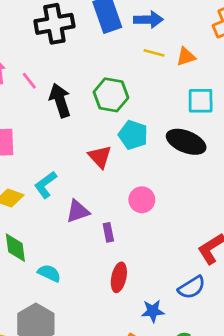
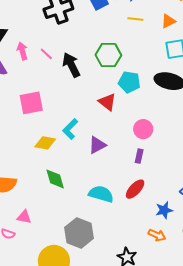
orange triangle: (186, 57) -> (168, 21), moved
purple rectangle: (108, 232) -> (139, 156), moved, turned 32
cyan semicircle: (49, 273) -> (101, 194), moved, size x1.4
red ellipse: (119, 277) -> (135, 189), turned 40

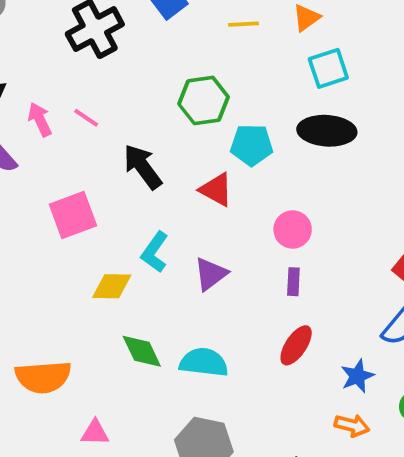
black arrow: (71, 65) -> (143, 167), moved
cyan semicircle: (101, 194) -> (204, 362), moved

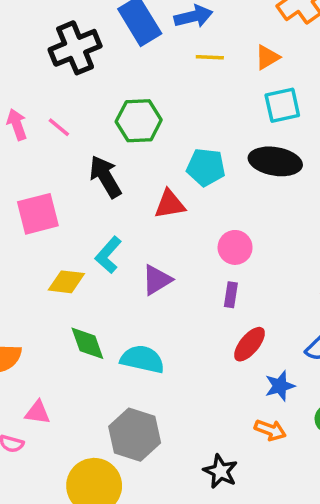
green hexagon: (204, 100) -> (139, 121), moved
red triangle: (216, 190) -> (170, 204), turned -44
red ellipse: (296, 345) -> (249, 344), moved

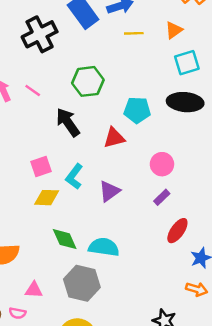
pink square: (38, 214) -> (41, 166), moved, size x0.7
purple rectangle: (231, 295) -> (162, 197), turned 42
gray hexagon: (135, 435) -> (82, 283), moved

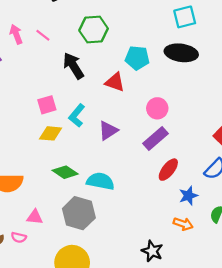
red triangle: (114, 138) -> (115, 82), turned 30
purple rectangle: (162, 197) -> (156, 138), size x1.6
green diamond: (65, 239) -> (65, 172), turned -35

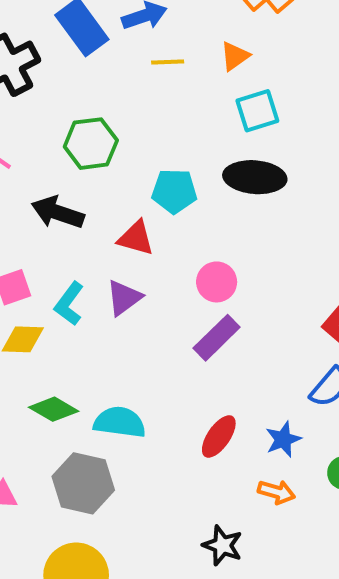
black arrow: (73, 66) -> (58, 212), turned -36
purple triangle: (108, 131) -> (124, 298), moved
red ellipse: (168, 170) -> (219, 436), moved

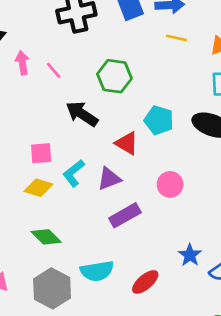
purple rectangle: (217, 338) -> (125, 215), moved
cyan semicircle: (120, 422) -> (97, 271), moved, turned 148
blue star: (283, 439) -> (190, 255), moved, turned -30

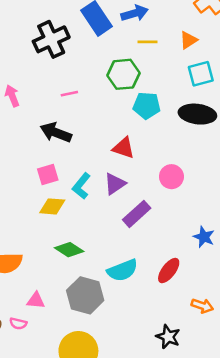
pink line: (54, 70) -> (69, 94), moved, turned -49
green hexagon: (114, 76) -> (123, 74), moved
black arrow: (82, 114) -> (56, 132), moved
cyan pentagon: (159, 120) -> (147, 106), moved

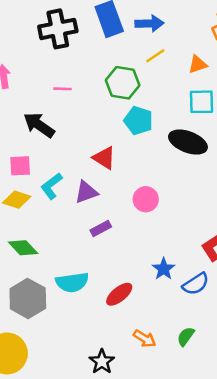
yellow line: (148, 42) -> (155, 56), turned -48
purple rectangle: (137, 214) -> (101, 228), size x0.7

